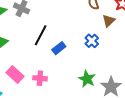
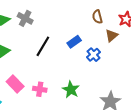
blue rectangle: (59, 48) -> (74, 42), moved
green star: (87, 79) -> (71, 90), moved

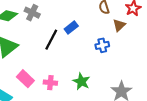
blue rectangle: (74, 42) -> (71, 27), moved
blue cross: (94, 55) -> (102, 45), turned 32

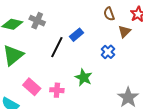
blue cross: (102, 45) -> (108, 52), turned -32
green star: (81, 81) -> (84, 77), moved

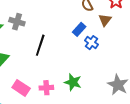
blue rectangle: (77, 35) -> (79, 29), moved
green star: (84, 77) -> (73, 82), moved

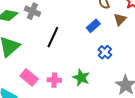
blue cross: (91, 43) -> (105, 52), moved

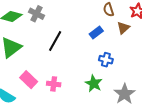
blue cross: (105, 52) -> (106, 60), turned -32
green star: (81, 78) -> (94, 83), moved

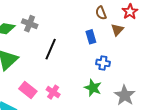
blue rectangle: (96, 33) -> (91, 37), turned -64
pink cross: (54, 84) -> (53, 92), turned 32

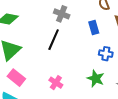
gray cross: (30, 24) -> (62, 14), moved
pink rectangle: (28, 90) -> (16, 78), moved

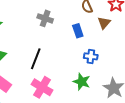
black line: (54, 40) -> (36, 59), moved
pink cross: (56, 83) -> (42, 87), size x1.5

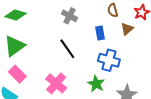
blue cross: (91, 56) -> (109, 60), size x1.5
black line: (36, 59) -> (67, 49), moved, turned -65

